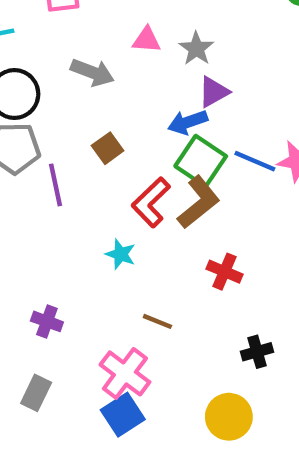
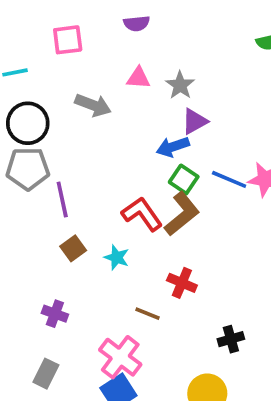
brown square: (108, 148) -> (73, 248), moved
green square: (201, 161) -> (184, 179), size x0.7
red L-shape: (151, 202) -> (142, 214), turned 99
red cross: (225, 272) -> (182, 283), moved

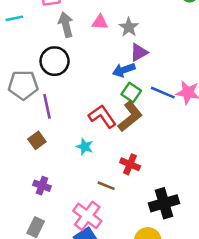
gray arrow: (93, 105) -> (66, 25), moved, turned -125
black circle: (28, 123) -> (55, 61), moved
brown square: (73, 248) -> (37, 140), moved
black cross: (231, 339) -> (164, 203), size x1.6

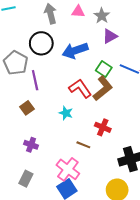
blue arrow: (124, 70) -> (75, 51), moved, size x1.4
gray pentagon: (23, 85) -> (16, 63), turned 30

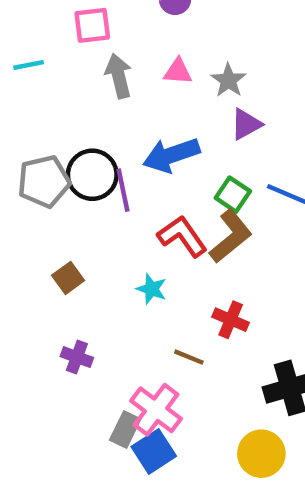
black circle: (41, 43) -> (92, 175), moved
gray pentagon: (16, 63) -> (44, 181), turned 30
purple line: (35, 80) -> (123, 190), moved
gray rectangle: (26, 179) -> (125, 430), moved

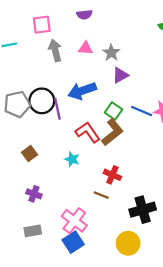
brown line: (189, 357) -> (101, 195), moved
gray rectangle: (125, 430) -> (33, 231), moved, turned 54

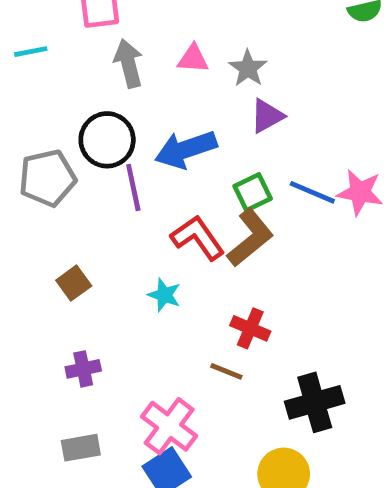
black circle: (42, 101) -> (107, 140), moved
green square: (114, 111) -> (253, 192), turned 30
purple cross: (34, 194) -> (83, 369), turned -32

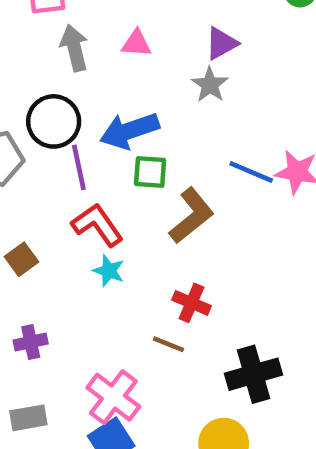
gray star: (248, 68) -> (210, 85), moved
purple triangle: (267, 116) -> (221, 43), moved
green square: (253, 192) -> (150, 172), moved, turned 30
red L-shape: (198, 238) -> (97, 225), moved

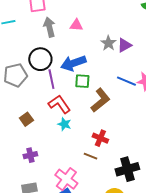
purple triangle: (221, 43) -> (124, 45), moved

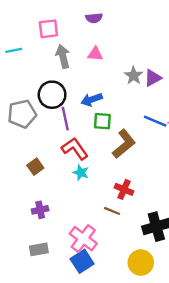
blue arrow: (73, 63) -> (92, 100), size x0.7

